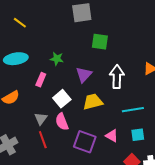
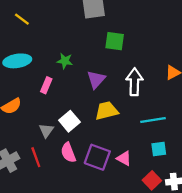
white square: (62, 99) -> (69, 121), moved
pink semicircle: (62, 122) -> (68, 153), moved
pink triangle: (112, 136) -> (124, 158), moved
red line: (43, 140) -> (36, 157), moved

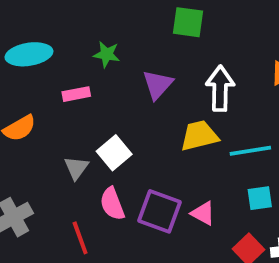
pink rectangle: (46, 85) -> (76, 94), turned 56
yellow trapezoid: (107, 111) -> (199, 136), moved
red line: (36, 157) -> (80, 238), moved

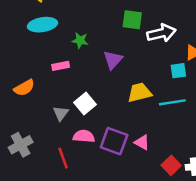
cyan ellipse: (29, 54) -> (42, 25), moved
white arrow: (220, 88) -> (161, 33), moved, turned 76
cyan square: (260, 198) -> (178, 71), moved
pink semicircle: (112, 204) -> (84, 136), turned 115

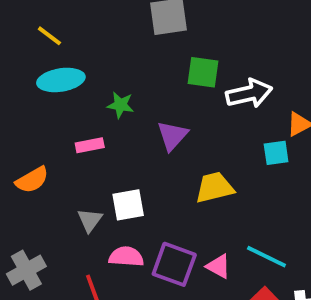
cyan line: (172, 102) -> (266, 257), moved, turned 35
white square: (85, 104) -> (128, 205), turned 30

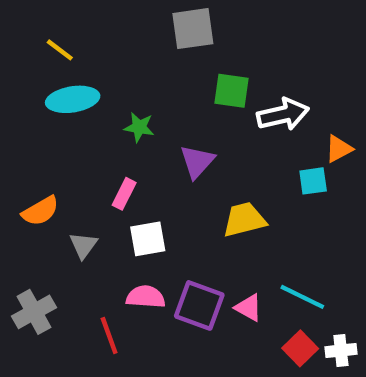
pink rectangle: (90, 145) -> (124, 194), moved, turned -52
gray triangle: (90, 220) -> (83, 245), moved

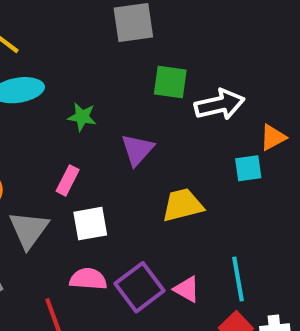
gray triangle: (83, 245) -> (29, 230), size x1.5
cyan line: (302, 297) -> (238, 279), turned 54
purple square: (199, 305) -> (139, 287), turned 33

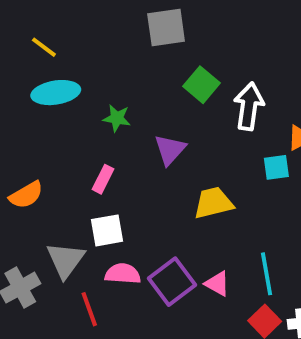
green square: (170, 82) -> (202, 85), turned 32
white arrow: (220, 105) -> (249, 106), turned -69
white square: (90, 224) -> (107, 230), moved
gray triangle: (29, 230) -> (66, 260), moved

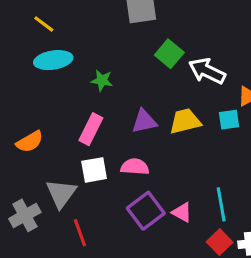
white arrow: (249, 106) -> (207, 71), turned -72
purple triangle: (170, 150) -> (144, 121), moved, turned 36
pink rectangle: (103, 179) -> (91, 129), size x1.4
yellow trapezoid: (213, 203) -> (185, 121), moved
pink semicircle: (123, 274) -> (135, 167), moved

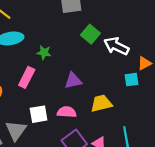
yellow trapezoid: (185, 121) -> (101, 103), moved
pink rectangle: (91, 129) -> (27, 77), moved

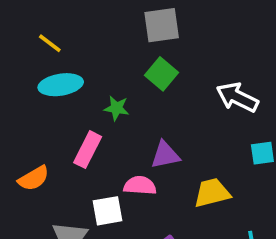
green square: (90, 34) -> (162, 74), moved
pink semicircle: (67, 112) -> (140, 186), moved

